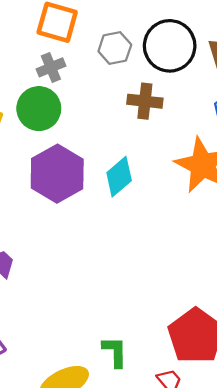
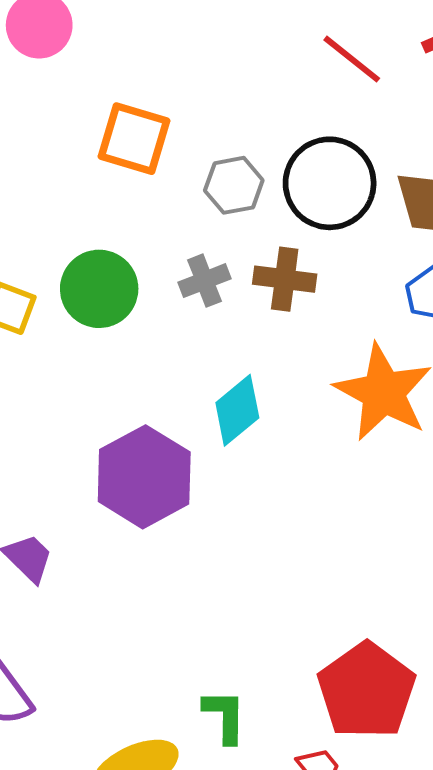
gray cross: (51, 67) -> (204, 281), moved
purple hexagon: (57, 174) -> (144, 477), moved

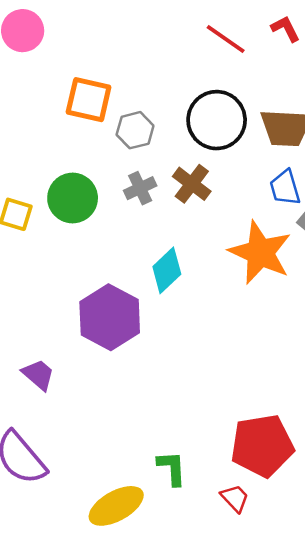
gray hexagon: (234, 185) -> (135, 130), moved
brown cross: (285, 279) -> (192, 184), turned 33
red pentagon: (367, 691) -> (262, 446), turned 30

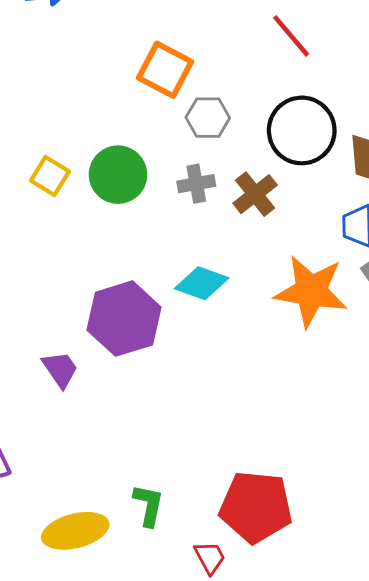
red line: (226, 39) -> (291, 36), moved
orange star: (260, 253) -> (311, 291), turned -30
cyan diamond: (167, 270) -> (202, 283), turned 48
purple trapezoid: (38, 375) -> (60, 369), moved

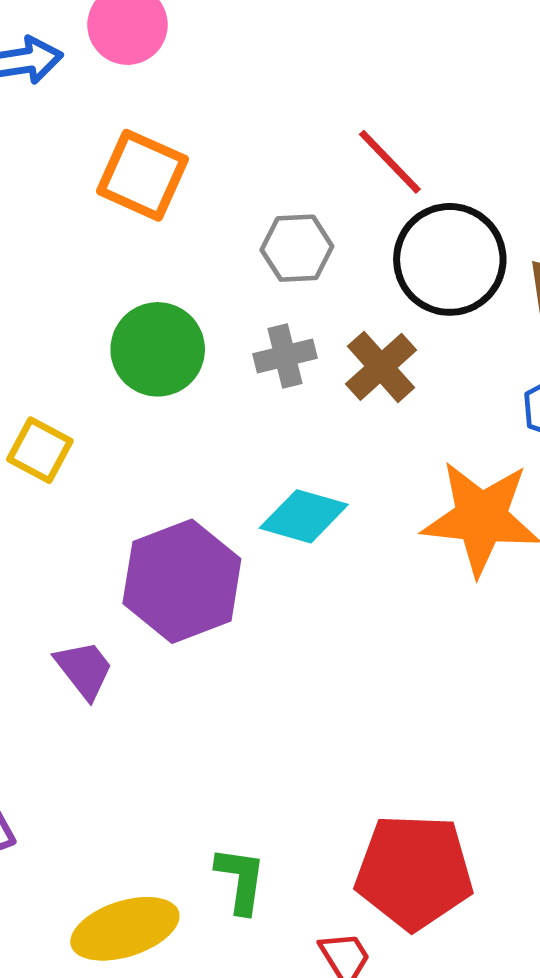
red line: (291, 36) -> (390, 162), moved
orange square: (165, 70) -> (142, 175), moved
yellow square: (50, 176) -> (40, 450), moved

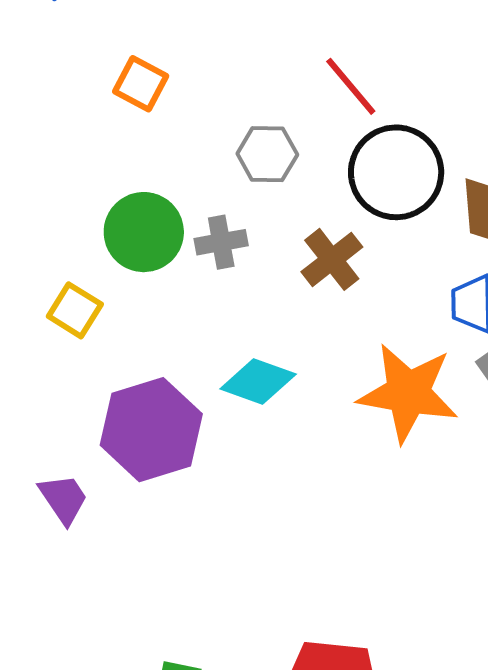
orange square: (142, 175) -> (141, 84), size x0.7
gray cross: (285, 356) -> (221, 242), moved
yellow square: (40, 450) -> (75, 310), moved

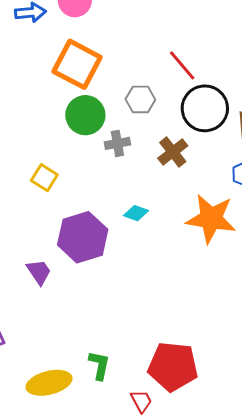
orange square: (141, 84) -> (77, 64), size x1.8
green circle: (144, 232) -> (85, 115), moved
cyan diamond: (258, 382) -> (136, 213), size x0.7

